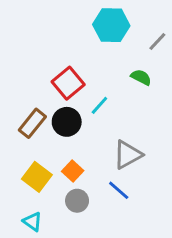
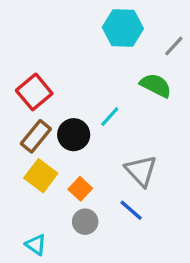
green semicircle: (141, 77) -> (156, 85), size x1.4
red square: (68, 83) -> (34, 92), moved
gray triangle: (128, 155) -> (141, 171), turned -44
yellow square: (37, 177) -> (41, 176), moved

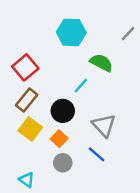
cyan hexagon: (123, 28) -> (71, 32), moved
green semicircle: (156, 85) -> (101, 63), moved
black circle: (74, 135) -> (63, 111), moved

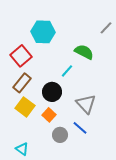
cyan hexagon: (71, 32) -> (43, 32), moved
gray circle: (63, 163) -> (60, 135), moved

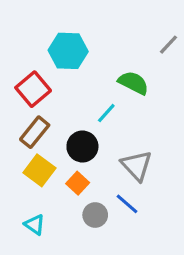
cyan triangle: (22, 149) -> (35, 225), moved

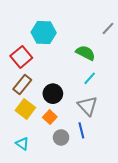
cyan line: (106, 113) -> (90, 78), moved
blue line: (127, 204) -> (81, 130), turned 35

